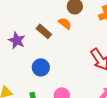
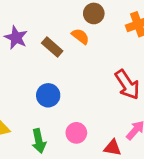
purple star: (17, 40) -> (16, 38), moved

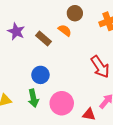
pink circle: (76, 133) -> (62, 103), size x1.5
green arrow: (39, 141) -> (33, 98), moved

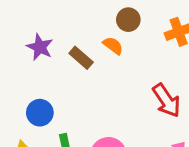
blue circle: (40, 75) -> (40, 113), moved

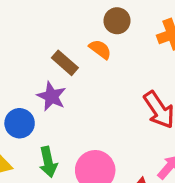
purple star: (40, 47) -> (51, 96), moved

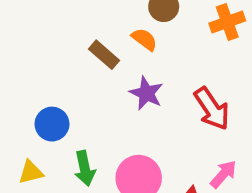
purple star: (51, 96) -> (146, 93), moved

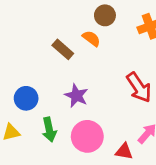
purple star: (146, 93) -> (76, 96), moved

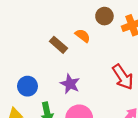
brown circle: (105, 15) -> (104, 16), moved

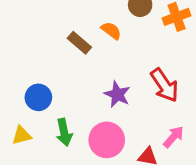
purple star: (70, 84) -> (117, 94), moved

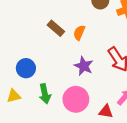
orange semicircle: (111, 31) -> (79, 33), moved, turned -104

